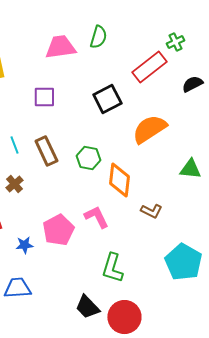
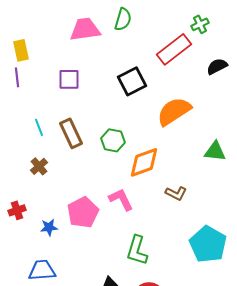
orange diamond: (119, 180) -> (144, 162), turned 64

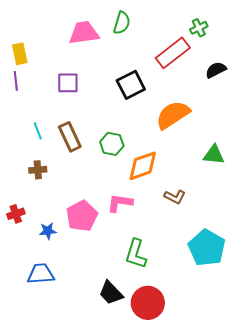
brown cross: (39, 166) -> (38, 170), turned 36
pink L-shape: (121, 199) -> (120, 203), turned -56

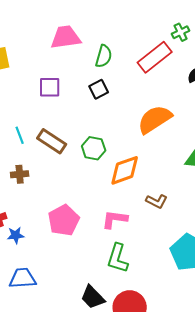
green semicircle: (122, 23) -> (104, 56), moved
black square: (131, 85) -> (99, 89), moved, size x0.7
brown rectangle: (70, 137) -> (52, 141), turned -32
pink L-shape: (120, 203) -> (115, 219), moved
blue star: (48, 231) -> (16, 235), moved

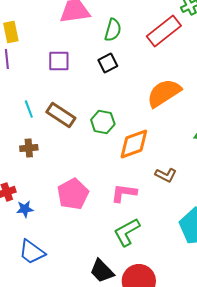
green L-shape: (118, 258) -> (127, 232), turned 44
blue trapezoid: (23, 278) -> (32, 252), turned -140

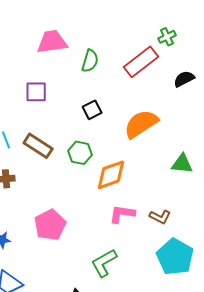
black square: (108, 63) -> (92, 110), moved
brown L-shape: (166, 175) -> (160, 217), moved
pink L-shape: (124, 193) -> (122, 214), moved

